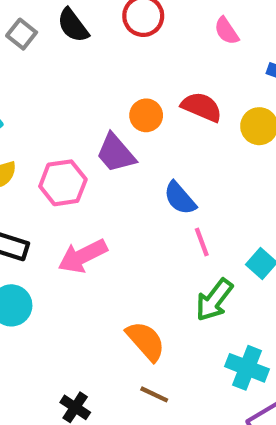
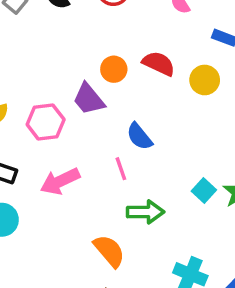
pink line: (202, 242) -> (121, 169), moved
green arrow: (214, 300) -> (146, 212), moved, turned -129

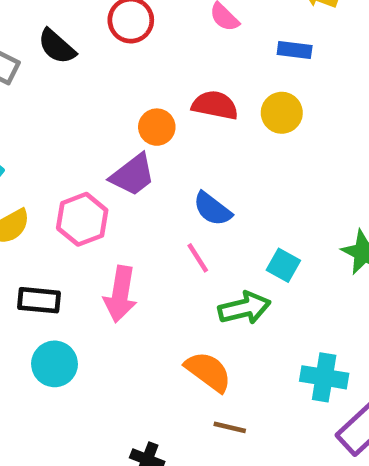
purple trapezoid: (89, 99) -> (133, 175), turned -75
pink arrow: (60, 181) -> (120, 294), turned -42
cyan square: (204, 191) -> (283, 265), moved

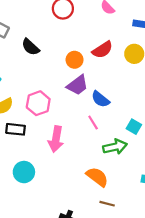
black semicircle: (57, 46) -> (30, 47), moved
red semicircle: (215, 105) -> (102, 50), turned 135
purple trapezoid: (133, 175) -> (77, 85), moved
black rectangle: (39, 300) -> (16, 129), moved

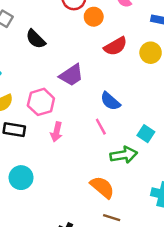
orange circle: (75, 60) -> (94, 17), moved
purple trapezoid: (77, 85) -> (71, 75), moved
pink arrow: (56, 139) -> (56, 132), moved, size x0.7

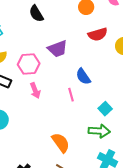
pink arrow: (56, 132) -> (35, 91), turned -49
green arrow: (124, 155) -> (99, 131), moved

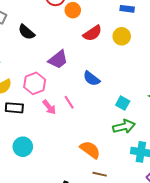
pink line: (71, 95) -> (69, 102), moved

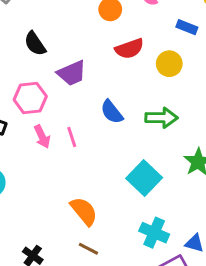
black semicircle: (26, 32) -> (35, 44), moved
cyan square: (123, 103) -> (144, 178), moved, size x1.6
green arrow: (124, 127) -> (162, 118), moved

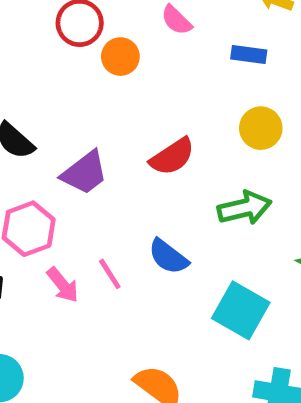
red semicircle: (129, 49) -> (172, 157), moved
yellow circle: (169, 64) -> (261, 128), moved
blue semicircle: (112, 112) -> (168, 257), moved

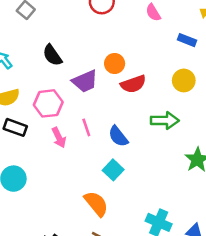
orange circle: (120, 57) -> (115, 64), moved
pink line: (110, 274) -> (86, 127), moved
cyan square: (241, 310) -> (113, 170), moved, size x0.7

